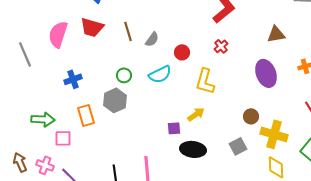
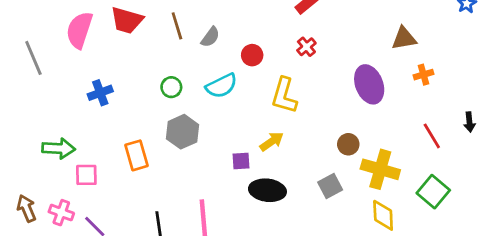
brown triangle: (276, 34) -> (404, 38), moved
gray hexagon: (115, 100) -> (182, 132), moved
orange rectangle: (86, 115) -> (137, 155), moved

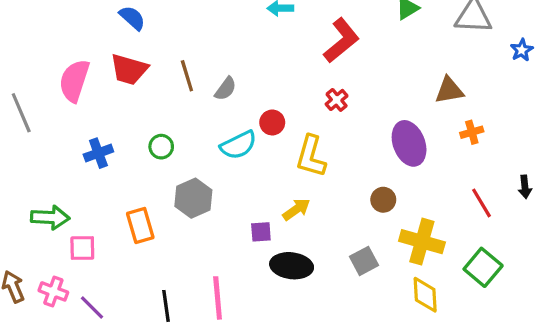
red circle: (252, 55) -> (272, 122), moved
green circle: (171, 87) -> (161, 147), moved
brown circle: (348, 144) -> (383, 200), moved

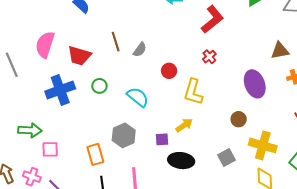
red trapezoid: (129, 69) -> (79, 56), moved
cyan semicircle: (238, 145) -> (138, 97), moved, turned -115
blue cross: (98, 153) -> (60, 90), size x1.6
gray hexagon: (193, 198) -> (124, 135), moved
orange rectangle: (140, 225) -> (95, 154), moved

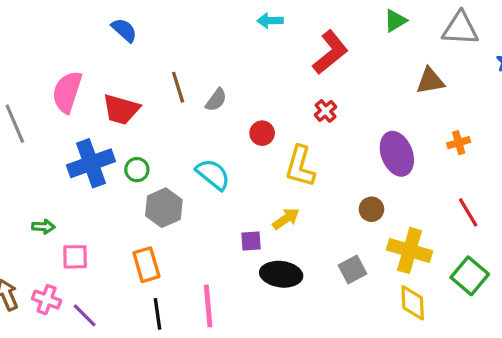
brown triangle: (280, 51) -> (430, 81), moved
green circle: (99, 86) -> (137, 170), moved
green arrow: (30, 130) -> (43, 227), size x0.6
gray hexagon: (124, 135) -> (164, 208), moved

